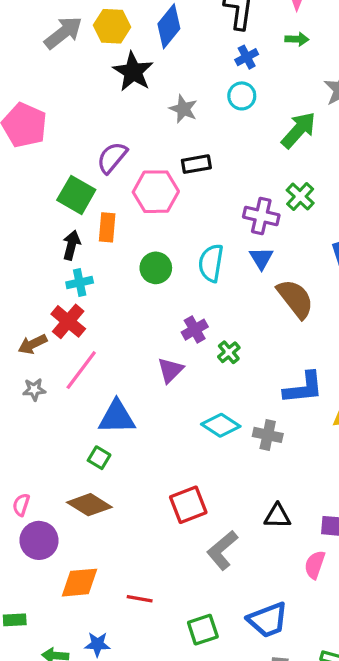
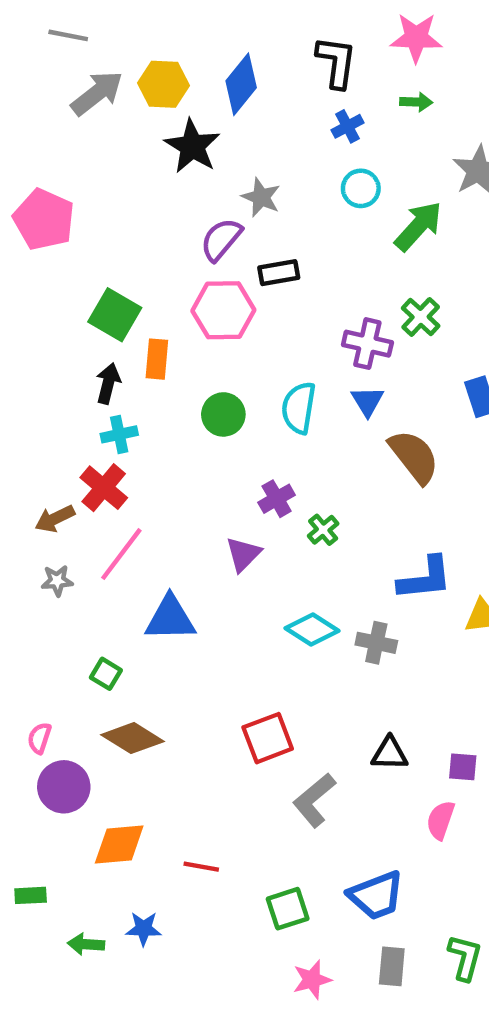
cyan circle: (242, 96) -> (361, 188), moved
purple semicircle: (112, 158) -> (221, 239), moved
green square: (99, 458) -> (106, 674), moved

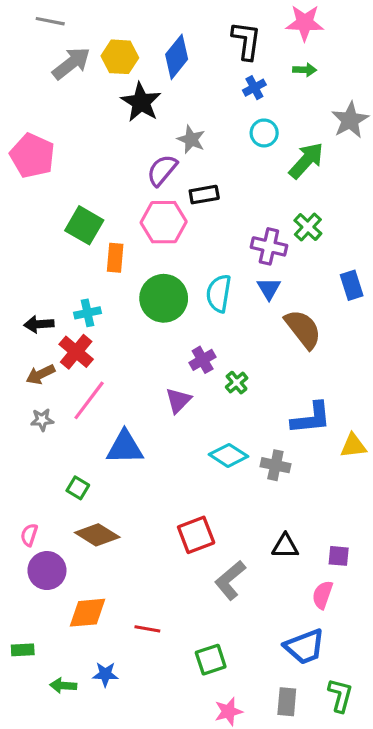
black arrow: (108, 383) -> (39, 324), moved, turned -108
green circle: (223, 414) -> (164, 298), size x1.5
blue trapezoid: (376, 895) -> (305, 647), moved

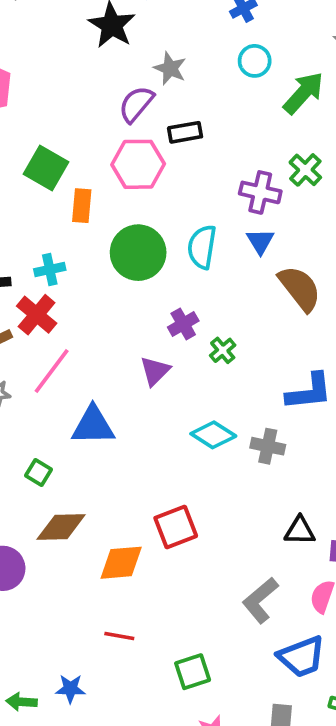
brown diamond: (97, 535) -> (61, 527), turned -33
black triangle: (285, 546) -> (300, 531), moved
gray L-shape: (230, 580) -> (260, 600), moved
orange diamond: (87, 613) -> (121, 563), moved

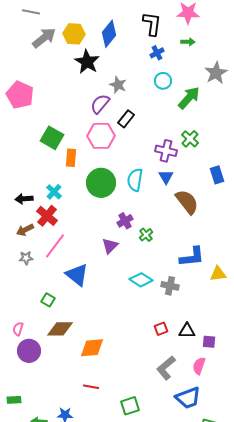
black rectangle: (185, 132) -> (126, 119), turned -42
cyan cross: (50, 270) -> (54, 192), turned -35
blue triangle: (93, 426) -> (77, 275), turned 40
red square: (176, 527) -> (161, 329), moved, size x0.6

